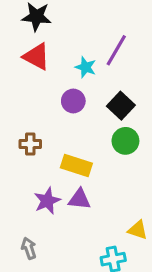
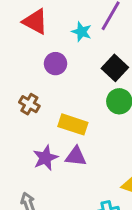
purple circle: (73, 101) -> (55, 64), moved
brown cross: (30, 144) -> (29, 104), turned 30

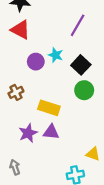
cyan star: (82, 32) -> (56, 55), moved
brown cross: (29, 104) -> (16, 92), turned 32

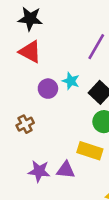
yellow rectangle: (49, 108) -> (90, 151), moved
purple star: (28, 133) -> (39, 171), turned 30

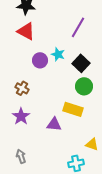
brown cross: (25, 124) -> (22, 88), turned -32
purple star: (39, 171) -> (21, 116), moved, turned 30

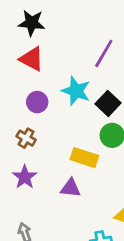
cyan star: (58, 54) -> (76, 91), size x1.5
purple circle: (40, 60) -> (37, 102), moved
yellow rectangle: (73, 109) -> (84, 158), moved

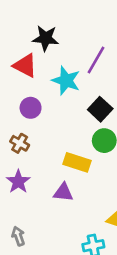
black star: (32, 23) -> (46, 38), moved
cyan star: (76, 91) -> (66, 81), moved

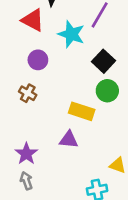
purple star: (18, 182) -> (26, 154), moved

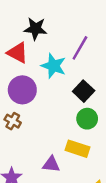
purple circle: (38, 60) -> (22, 90), size x1.5
yellow rectangle: (82, 111) -> (78, 149), moved

